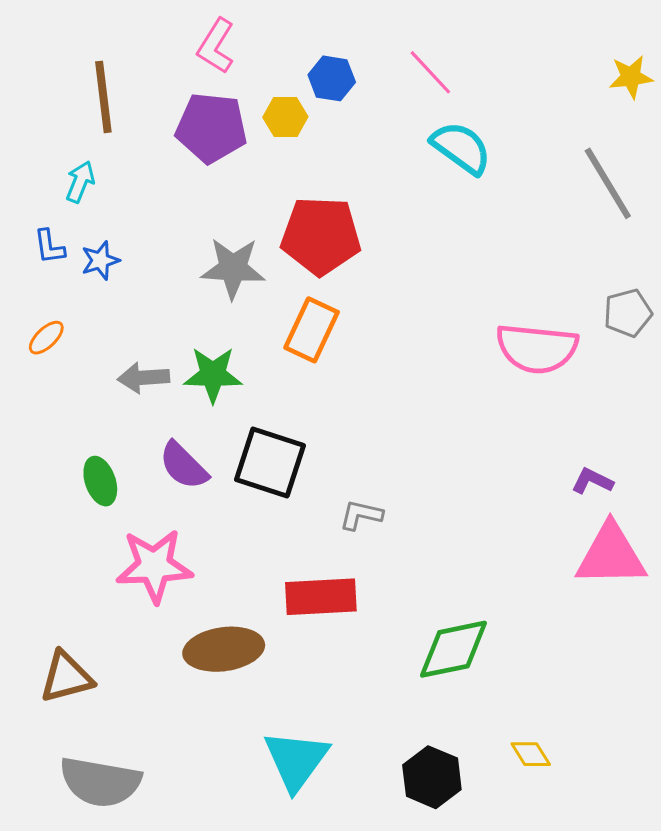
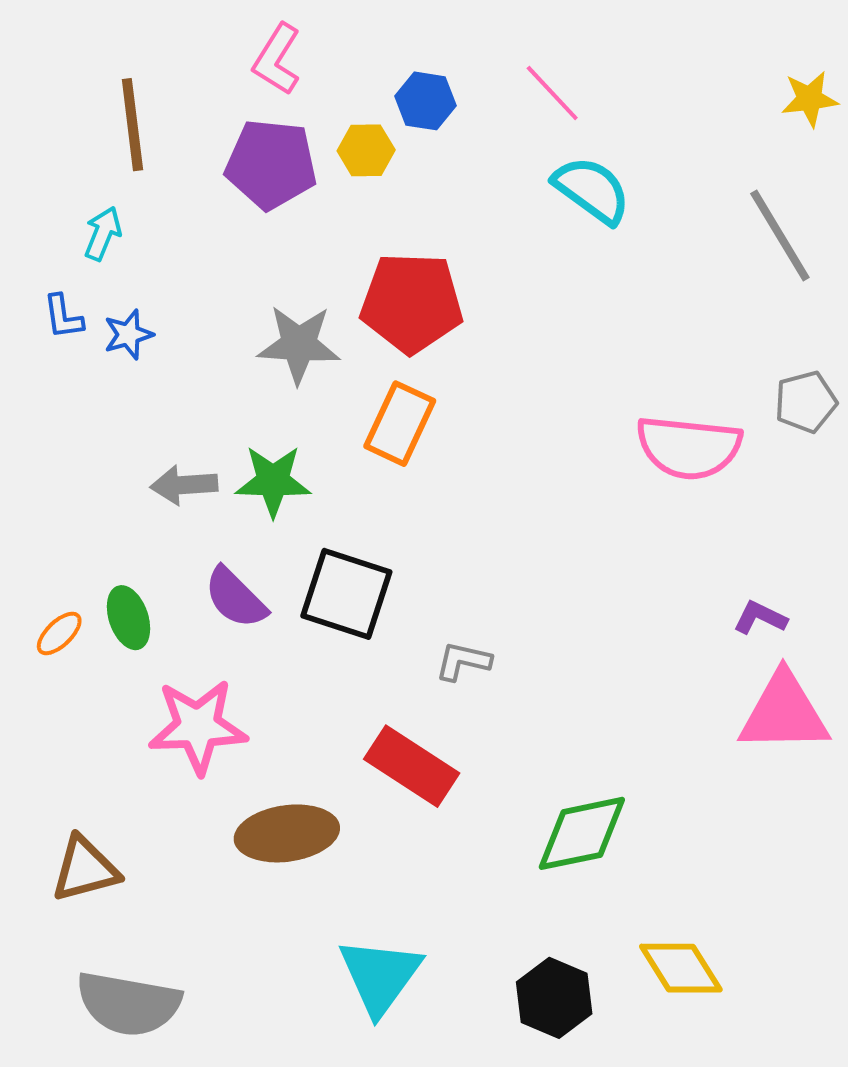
orange ellipse: (46, 338) -> (59, 633), moved
red rectangle: (321, 597) -> (412, 766), turned 36
yellow diamond: (531, 754) -> (681, 968), size x1.6

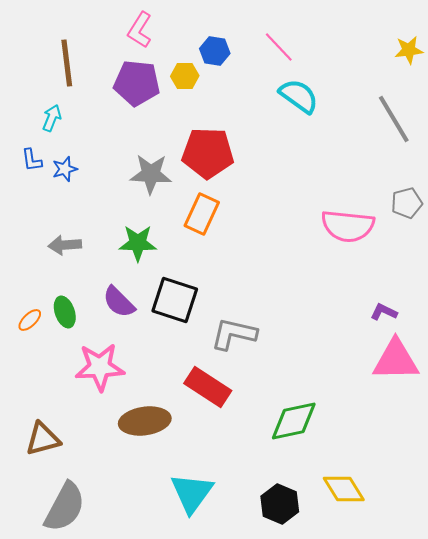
gray arrow: (184, 485) -> (65, 245), moved
gray L-shape: (463, 661) -> (234, 334), size x1.6
gray semicircle: (128, 1004) -> (65, 507), turned -72

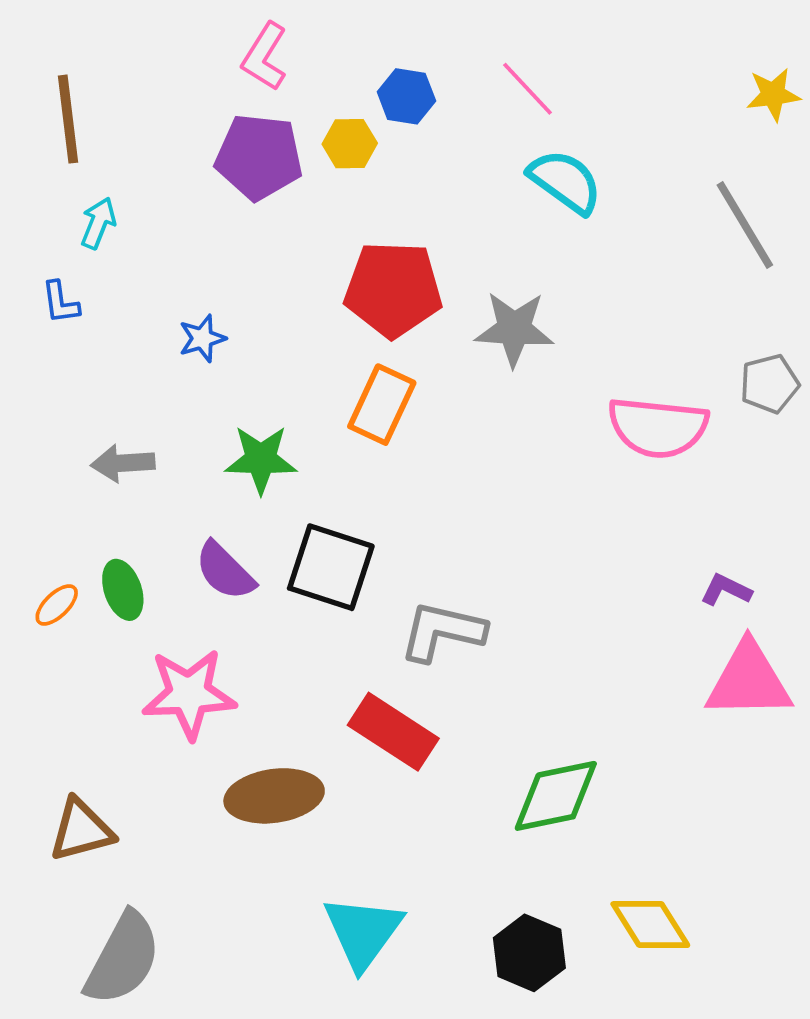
brown line: (67, 63) -> (68, 119), moved
blue star: (65, 169) -> (202, 338), moved
gray star: (151, 174) -> (514, 329), moved

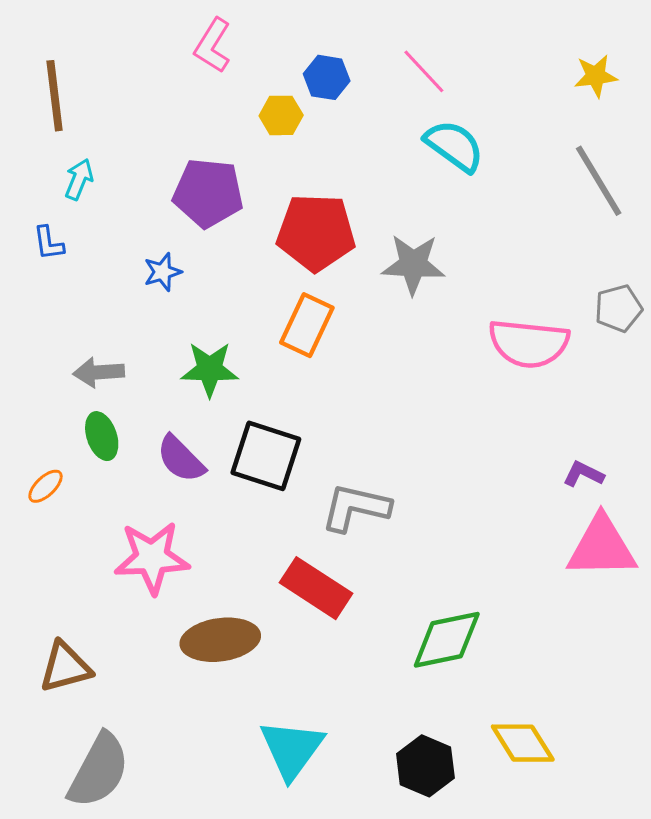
yellow star: (773, 94) -> (596, 76), moved
purple pentagon: (259, 157) -> (208, 193), moved
green ellipse: (123, 590) -> (102, 436), moved

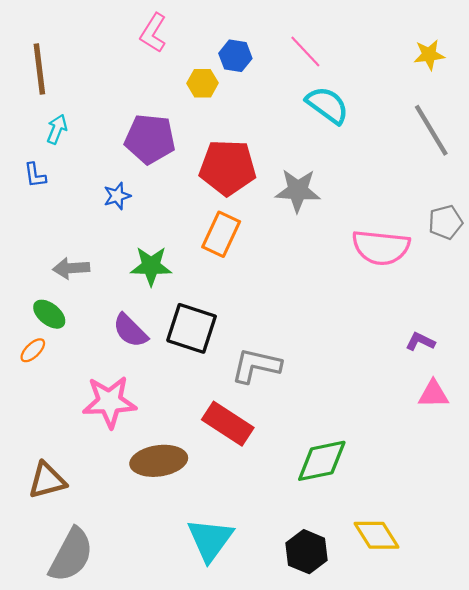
green ellipse: (102, 436) -> (49, 314), moved, turned -32
pink triangle: (602, 547) -> (433, 394), size x0.6

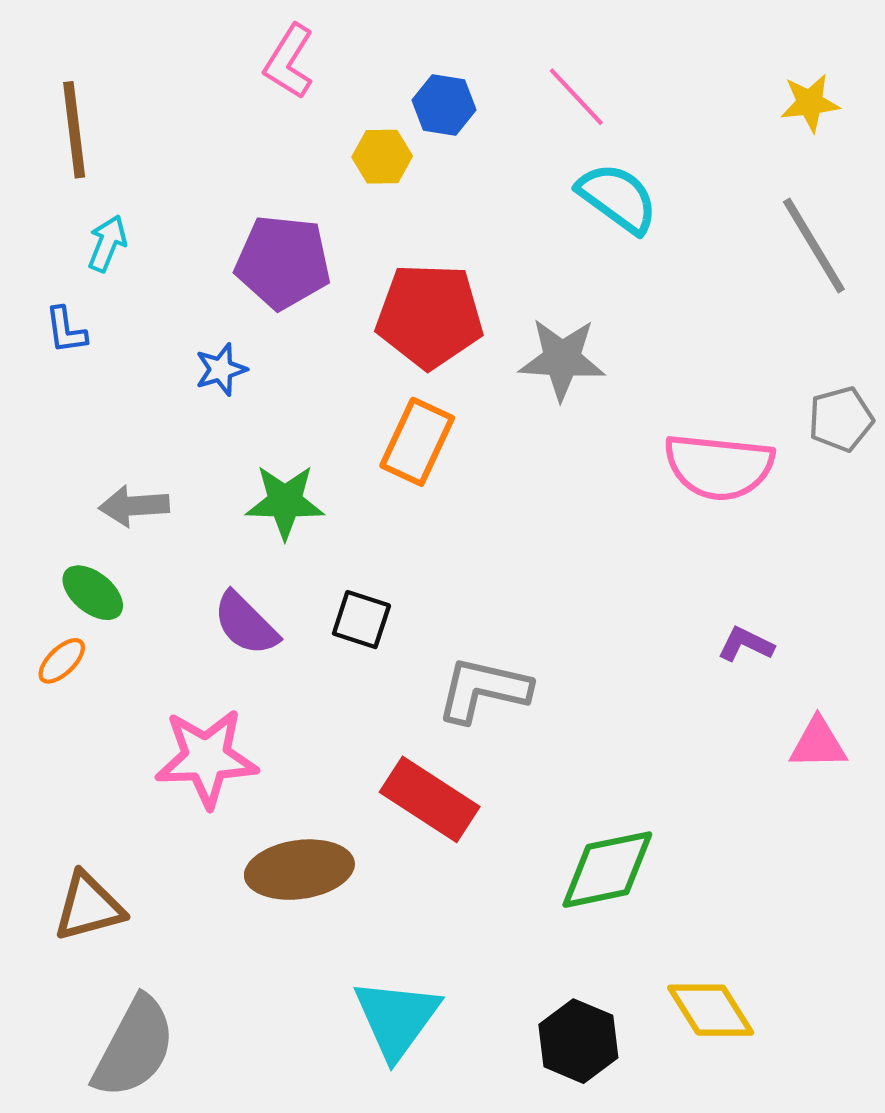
black square: (192, 328) -> (361, 620), size x0.6
purple L-shape: (420, 342) -> (746, 644), moved

